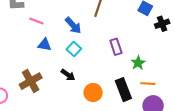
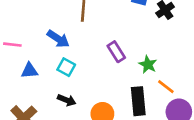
orange line: (148, 84) -> (166, 87), turned 48
black rectangle: (123, 90) -> (138, 101), turned 30

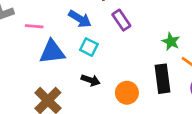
purple rectangle: (116, 52) -> (121, 20), moved
blue triangle: (29, 71) -> (52, 52), size x1.5

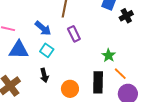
black arrow: (91, 80) -> (44, 75), turned 48

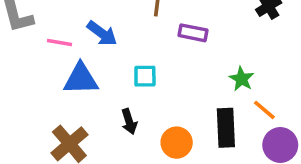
blue arrow: (43, 28) -> (102, 33), moved
purple rectangle: (74, 34) -> (193, 33), moved, turned -49
cyan square: (47, 50) -> (145, 76), moved, turned -32

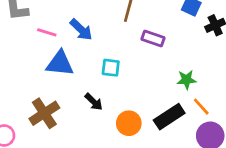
green star: (242, 79) -> (186, 80), turned 30
black arrow: (129, 121) -> (94, 102), turned -36
black rectangle: (226, 128) -> (169, 117), turned 52

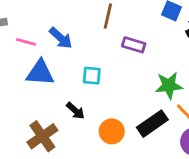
green star: (186, 80) -> (169, 86), size x1.4
brown cross: (44, 113) -> (42, 136), moved

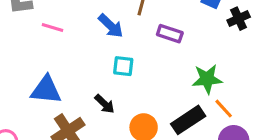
blue arrow: (61, 38) -> (111, 26), moved
blue triangle: (40, 73) -> (46, 90), moved

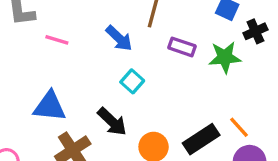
cyan square: (123, 66) -> (132, 81), turned 35
green star: (207, 79) -> (225, 57), moved
black arrow: (105, 104) -> (112, 122), size x1.4

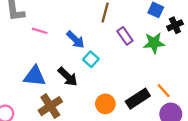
blue arrow: (119, 38) -> (75, 40), moved
purple rectangle: (182, 47) -> (125, 36), turned 36
black arrow: (112, 122) -> (68, 77), moved

